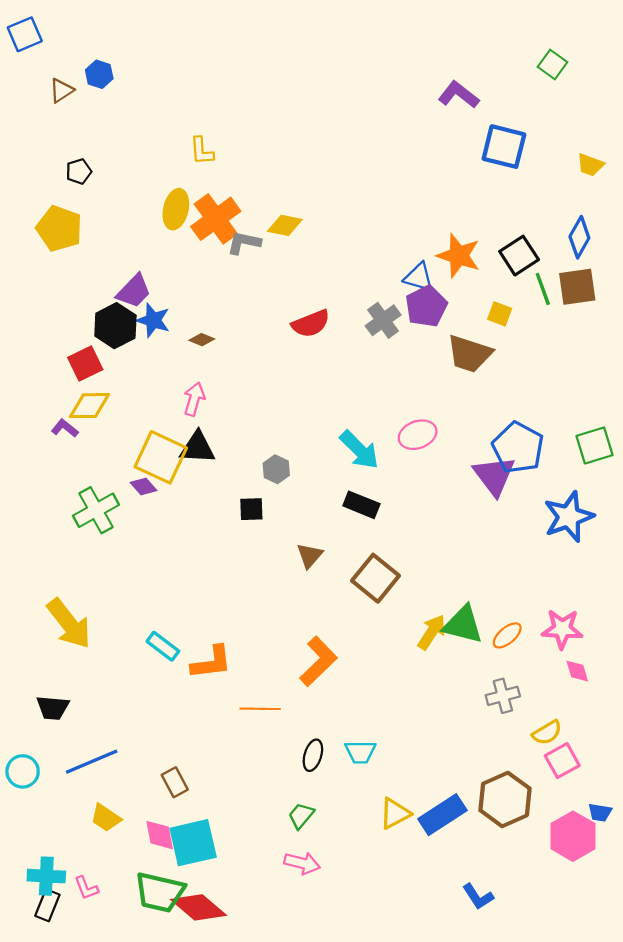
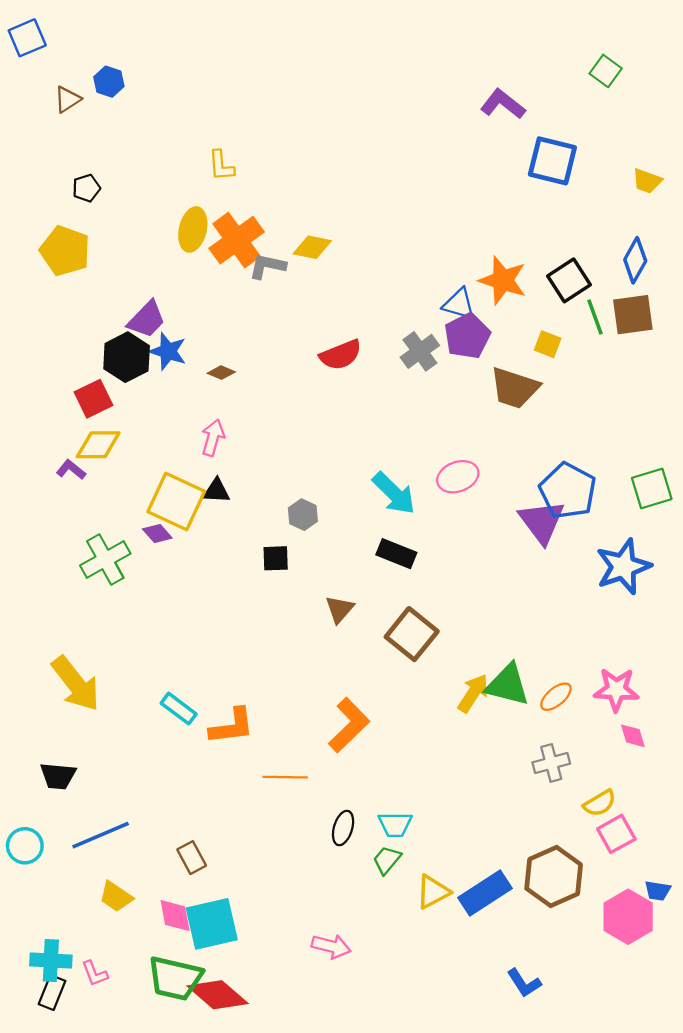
black triangle: (197, 448) -> (216, 491), size x0.7
green trapezoid: (301, 816) -> (387, 860), moved

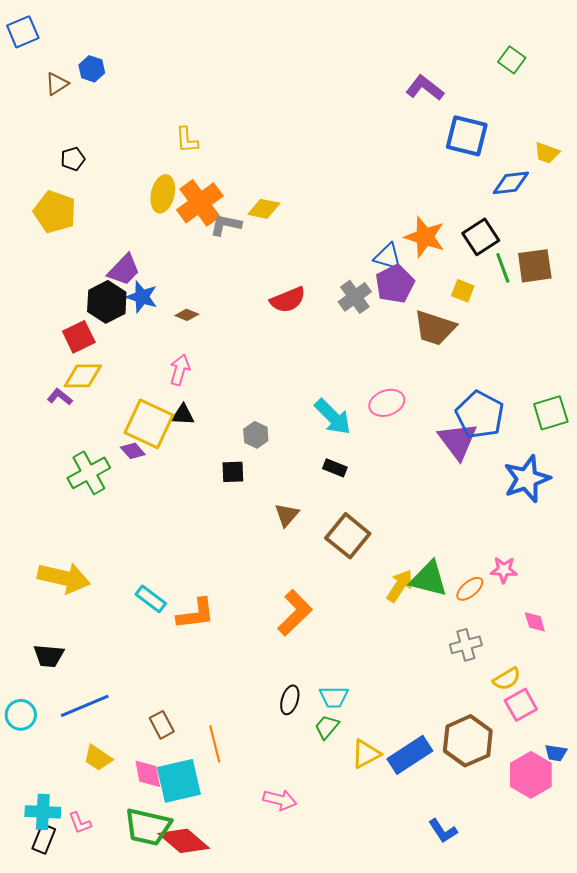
blue diamond: (635, 260) -> (511, 183), moved, turned 54
black rectangle: (396, 554) -> (335, 468), size x0.7
yellow arrow: (76, 684) -> (64, 578), turned -39
pink star: (616, 690) -> (504, 570), moved, size x0.7
orange line: (285, 777) -> (215, 744), moved, turned 75

